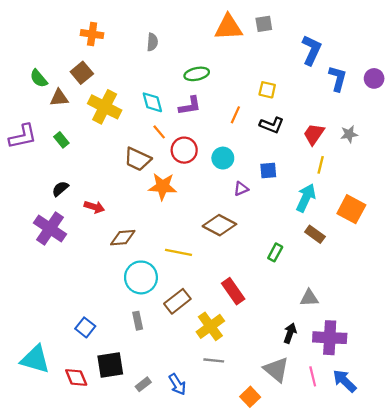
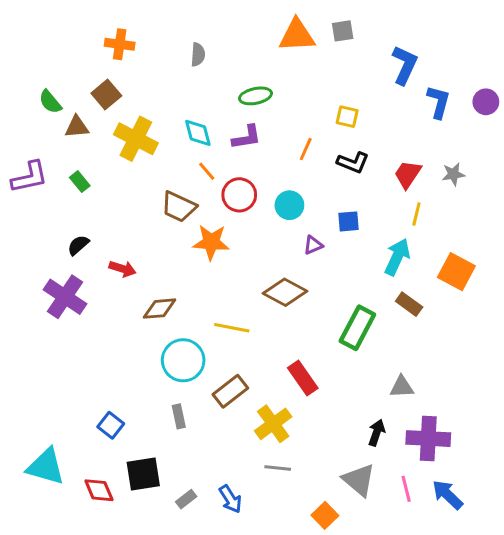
green rectangle: (275, 252) -> (357, 328), size x1.8

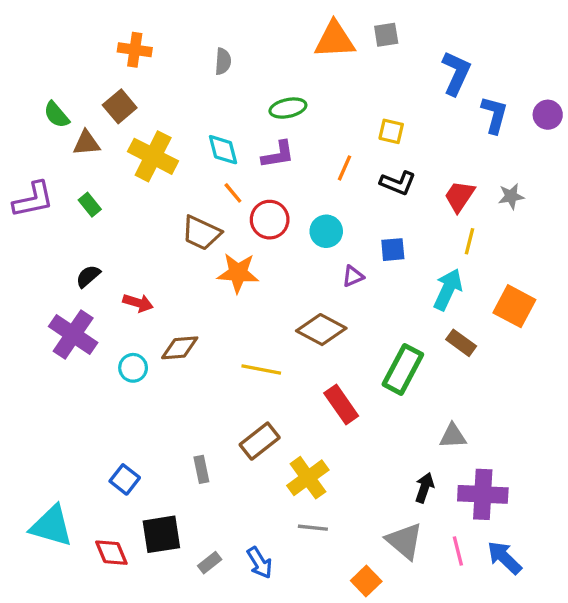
cyan circle: (183, 360) -> (133, 368), moved, size x0.6
red rectangle: (303, 378) -> (341, 404), moved

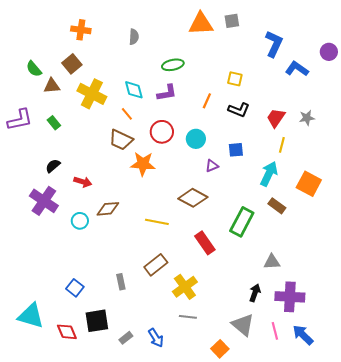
blue L-shape: (494, 115) -> (297, 69), turned -70
purple circle: (548, 115) -> (329, 52), moved
orange line: (233, 193) -> (127, 114), moved

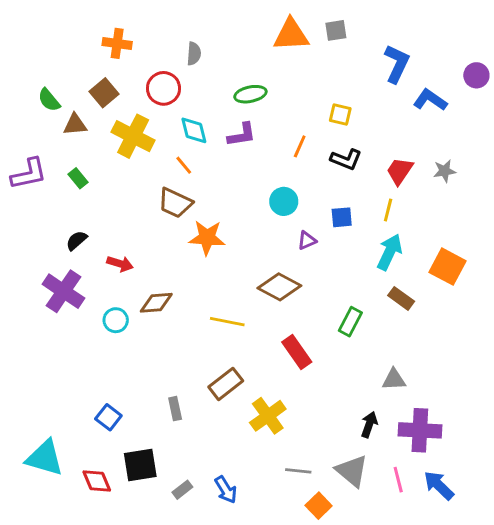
red circle: (162, 132) -> (163, 88), moved
yellow line: (282, 145) -> (388, 210), moved
green rectangle: (242, 222) -> (350, 322), size x0.7
gray line: (188, 317) -> (298, 471), moved

